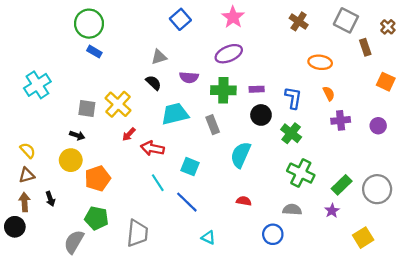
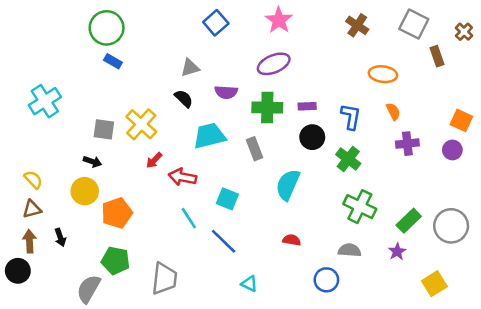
orange square: (386, 82) -> (461, 120), moved

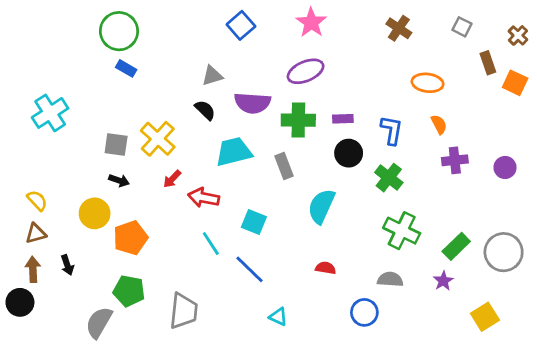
gray square: (414, 24) -> (462, 27), size x0.6
purple semicircle: (226, 92) -> (252, 103), size x1.4
orange square: (461, 120) -> (515, 83), moved
black arrow: (92, 162) -> (119, 180), moved

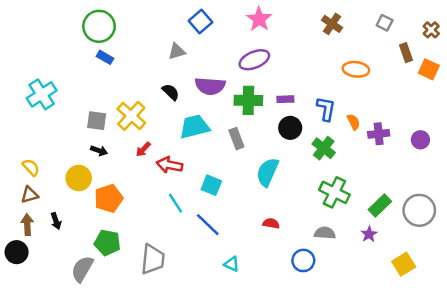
gray triangle: (212, 76) -> (177, 51), moved
orange semicircle: (439, 124) -> (354, 122), moved

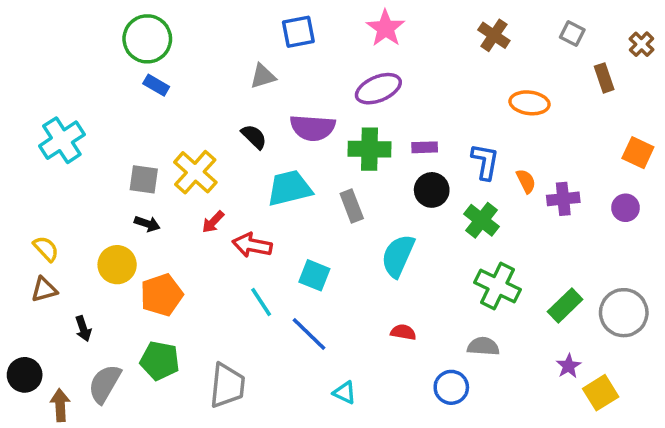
blue square: (201, 22) -> (298, 32), turned 30
orange square: (429, 69) -> (638, 153), moved
brown arrow: (27, 225) -> (60, 405), moved
purple star: (369, 234) -> (569, 366), moved
gray semicircle: (82, 269) -> (105, 384), moved

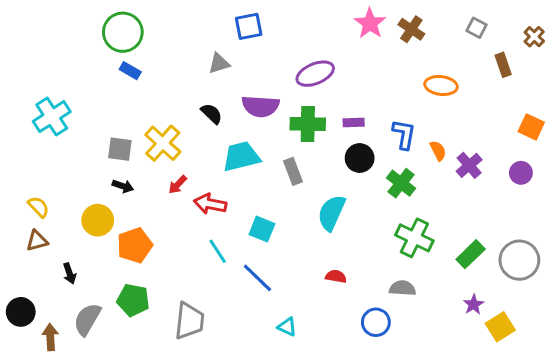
pink star: (385, 28) -> (370, 23), moved
purple cross: (563, 199) -> (469, 165), turned -35

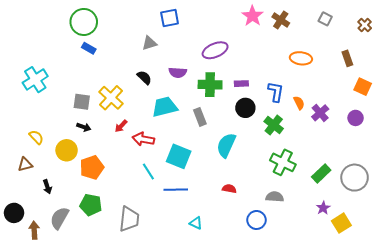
brown rectangle: (503, 65) -> (347, 58), moved
purple semicircle: (260, 106) -> (178, 72), size x0.7
yellow semicircle: (38, 207) -> (36, 137), moved
cyan square: (262, 229) -> (179, 156), size x1.4
blue line: (257, 278) -> (176, 190), turned -45

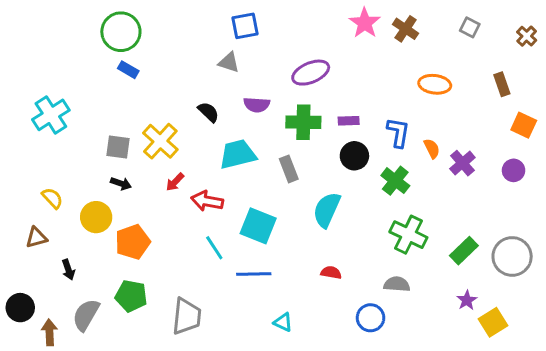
gray triangle: (149, 43) -> (229, 62), moved, turned 35

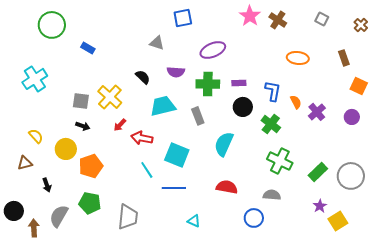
blue square: (245, 26) -> (183, 18), moved
green circle: (121, 32) -> (52, 25), moved
red semicircle: (331, 273) -> (227, 187), size x1.5

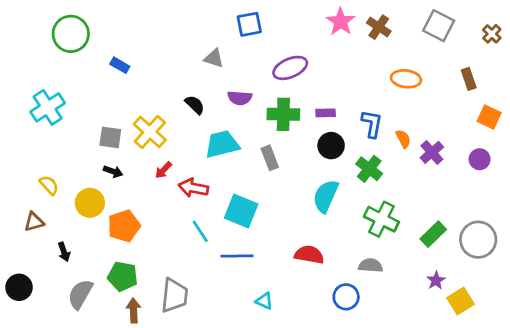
gray square: (322, 19) -> (439, 26), size x1.6
cyan semicircle: (224, 144) -> (326, 196), moved
brown arrow: (34, 228) -> (133, 310), moved

